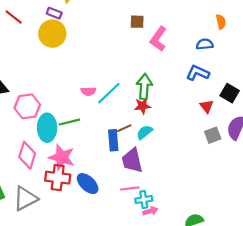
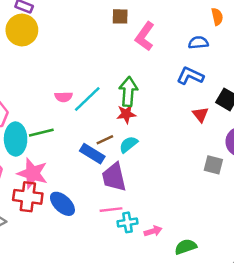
gray square: (213, 135) -> (213, 165), moved, turned 35
blue rectangle: (113, 140) -> (92, 154), turned -54
pink arrow: (150, 211) -> (153, 231), moved

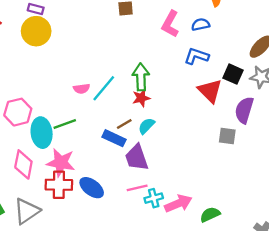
pink L-shape: (145, 36) -> (170, 24), moved
red triangle: (200, 115) -> (210, 91), size x1.6
pink arrow: (153, 231) -> (178, 203), size x1.6

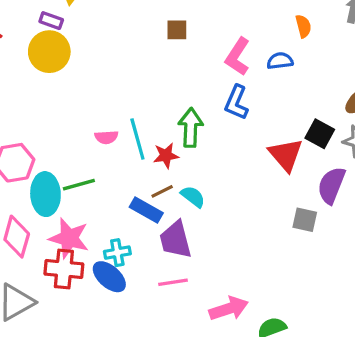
blue L-shape: (196, 56) -> (236, 102), moved, turned -90
cyan line: (104, 88) -> (137, 139), turned -60
red star: (141, 98) -> (166, 156), moved
cyan semicircle: (146, 126) -> (193, 197), turned 78
cyan cross: (154, 198) -> (117, 253), moved

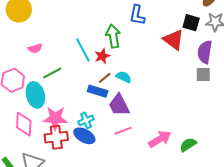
pink semicircle: (106, 137) -> (35, 48), moved
green line: (79, 185) -> (52, 73), moved
gray square: (305, 220) -> (203, 74), moved

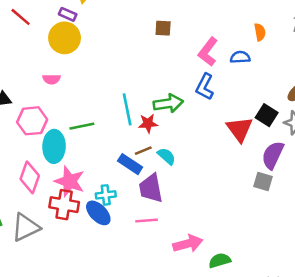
green arrow: (113, 36) -> (168, 103), turned 75
pink semicircle: (35, 48) -> (51, 79), moved

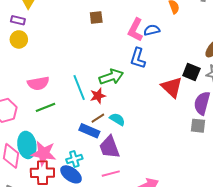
yellow circle: (65, 38) -> (19, 39), size x0.7
blue semicircle: (240, 57) -> (152, 30), moved
pink semicircle: (51, 79) -> (38, 83), moved, size x1.5
cyan ellipse: (54, 146) -> (27, 145), moved

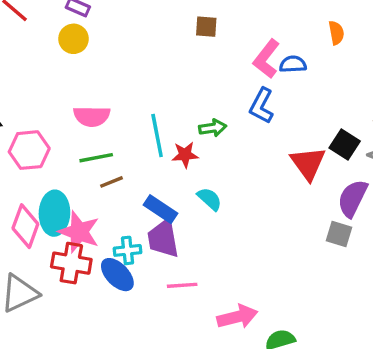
green arrow: (111, 77) -> (213, 128), size x0.7
brown line: (98, 118) -> (112, 182), moved
purple trapezoid: (109, 147) -> (163, 238), moved

